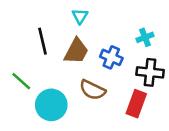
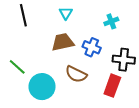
cyan cross: (145, 37) -> (111, 21), moved
black line: (43, 41) -> (23, 15), moved
brown trapezoid: (76, 51) -> (63, 42), turned -130

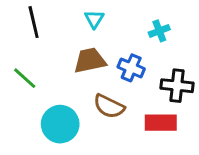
green line: (17, 67) -> (25, 78), moved
red rectangle: (112, 86) -> (161, 123), turned 70

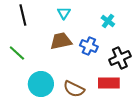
cyan cross: (159, 31) -> (108, 21), turned -32
black cross: (177, 86) -> (120, 58), turned -30
brown semicircle: (109, 106) -> (74, 89), moved

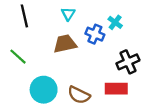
blue cross: (89, 46) -> (95, 34), moved

